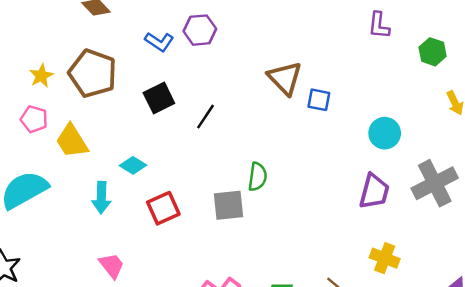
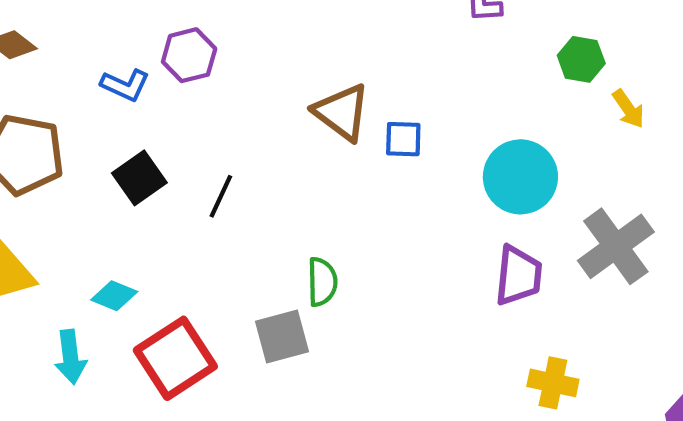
green hexagon: (433, 52) -> (581, 59), moved
cyan circle: (385, 133) -> (520, 177), size x1.4
red square: (163, 208) -> (175, 358), size x1.4

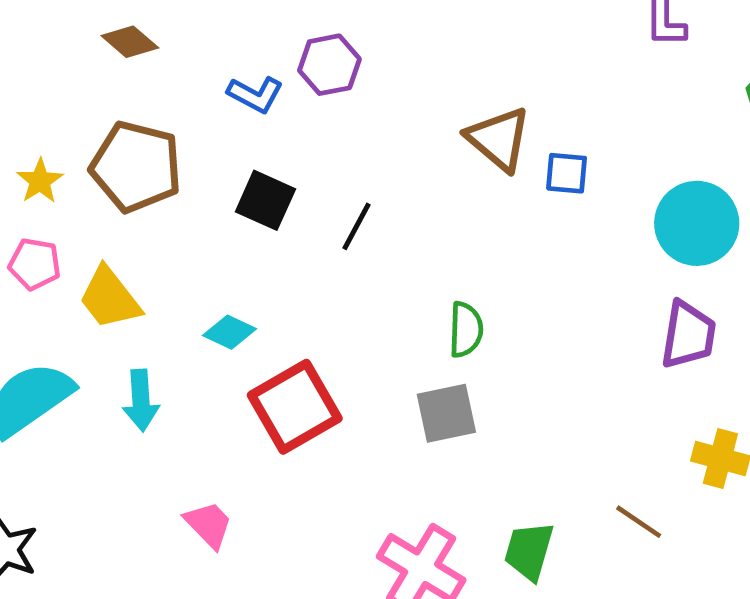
black square: (139, 178) -> (265, 200), turned -34
gray square: (282, 336) -> (446, 413), moved
cyan arrow: (70, 357) -> (141, 400), moved

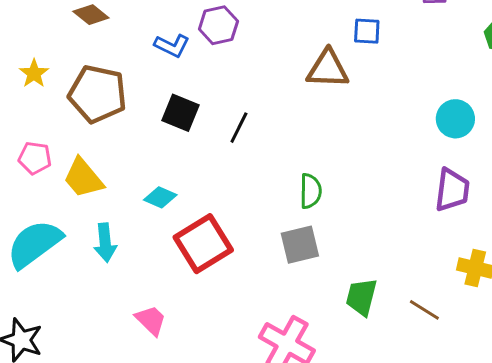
brown triangle: (499, 139) -> (328, 69), turned -36
blue square: (567, 173) -> (367, 31), moved
yellow star: (40, 181) -> (34, 74), moved
cyan circle: (697, 223) -> (455, 119), size x0.7
green trapezoid: (529, 551) -> (361, 297), moved

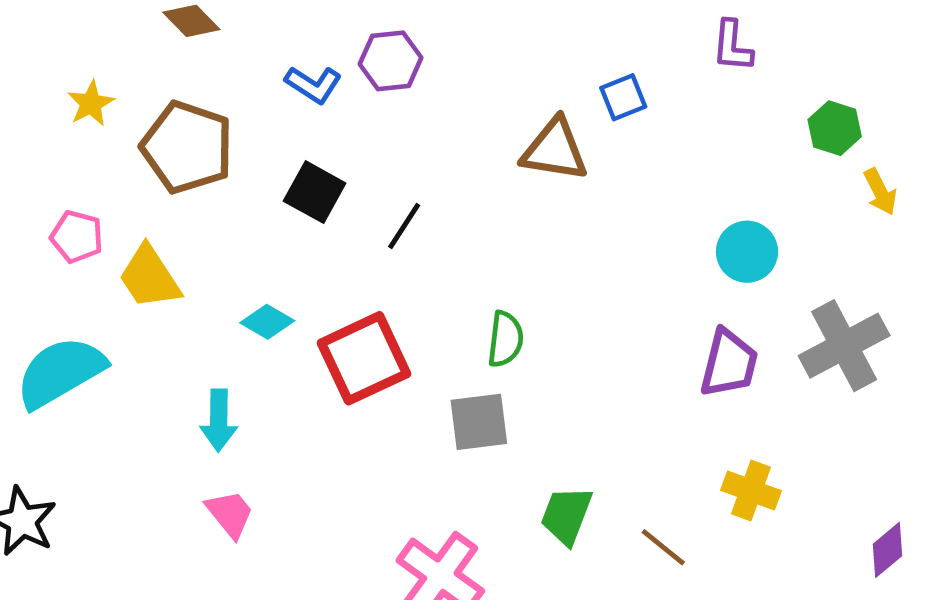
blue square: (367, 31) -> (623, 97), turned -32
cyan arrow: (105, 243) -> (219, 420), moved
red square: (203, 244) -> (364, 358), moved

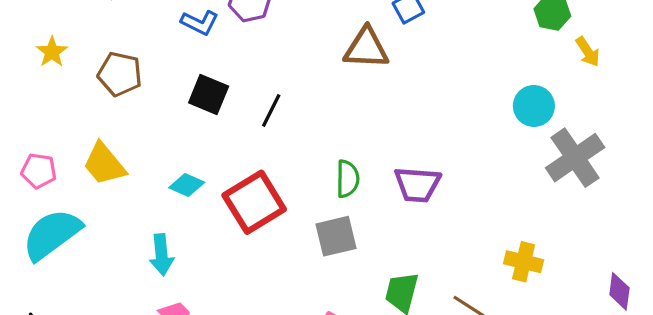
brown pentagon: (187, 147) -> (120, 74), size x0.7
pink pentagon: (77, 237) -> (39, 171), moved
cyan circle: (747, 252) -> (534, 106), moved
purple trapezoid: (729, 363) -> (417, 185), moved, turned 87
purple diamond: (887, 550) -> (619, 291), turned -36

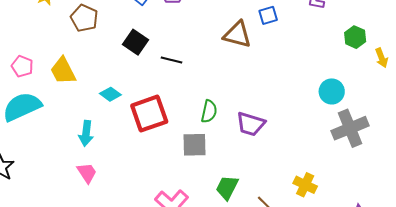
yellow arrow: (588, 52) -> (382, 58), moved
black line: (271, 111) -> (171, 60), turned 65

